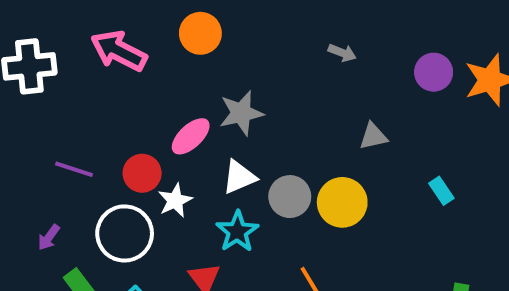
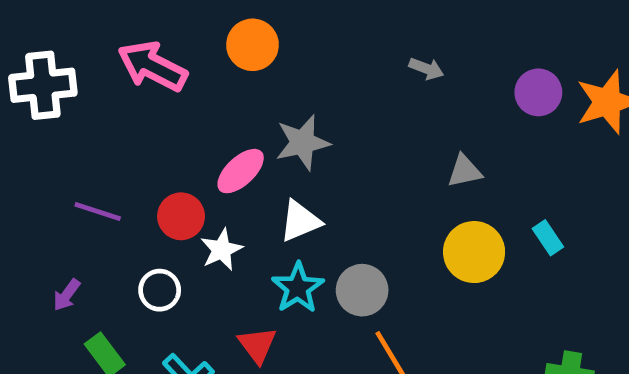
gray circle: (290, 197) -> (362, 290), moved
yellow circle: (342, 202) -> (474, 252), moved
white circle: (125, 233) -> (160, 290), size x0.6

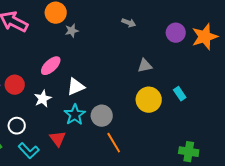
gray star: (303, 142) -> (72, 31), moved, size x0.6
red circle: (181, 216) -> (15, 85), moved
white circle: (160, 290) -> (17, 126), moved

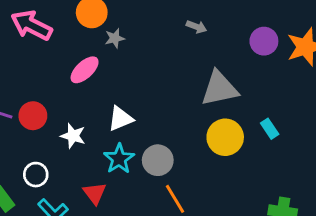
pink ellipse: (51, 66) -> (85, 70), moved
gray triangle: (145, 66) -> (219, 88), size x1.8
white star: (43, 99) -> (73, 136), turned -30

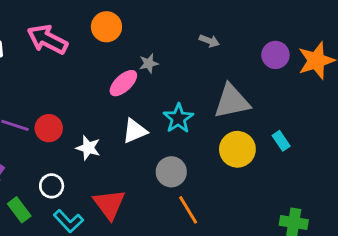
gray star: (115, 38) -> (149, 63), moved
pink ellipse: (85, 70) -> (123, 83), moved
cyan star: (119, 159) -> (178, 118), moved
red triangle: (95, 193) -> (109, 204), size x1.4

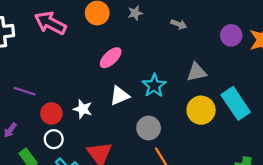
gray star: (149, 63) -> (135, 13), moved
gray triangle: (232, 101) -> (197, 72), size x0.7
red circle: (49, 128) -> (51, 113), moved
cyan rectangle: (281, 141) -> (236, 103), size x2.0

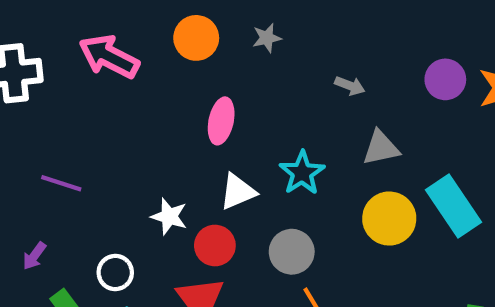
gray arrow: (179, 24) -> (350, 86), moved
pink ellipse: (111, 58) -> (221, 121), turned -35
red circle: (51, 113) -> (215, 245), moved

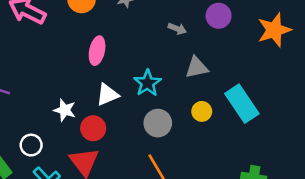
purple circle: (445, 79) -> (219, 16), moved
yellow circle: (389, 219) -> (202, 111), size x0.6
gray circle: (292, 252) -> (158, 123), moved

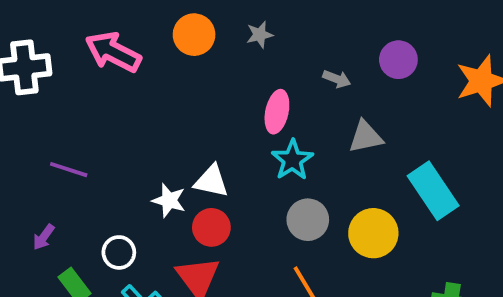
pink ellipse: (97, 51) -> (277, 112), moved
white triangle: (107, 95) -> (211, 181), moved, turned 35
yellow circle: (202, 111) -> (373, 233), moved, size x1.6

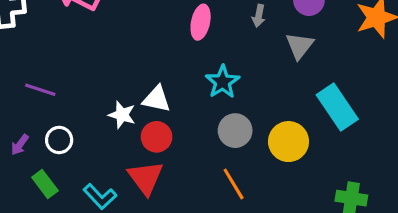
gray arrow: (337, 79) -> (259, 16), turned 80
pink ellipse: (277, 112) -> (201, 22), moved
gray triangle: (366, 137) -> (300, 46), moved, turned -40
white circle: (119, 252) -> (59, 140), moved

